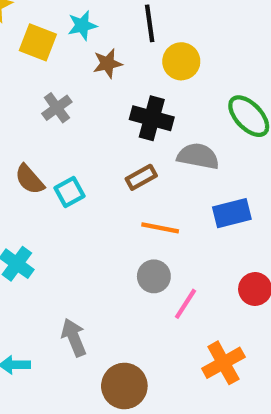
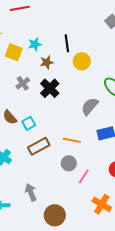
black cross: (152, 118) -> (50, 88), moved, turned 30
gray semicircle: (198, 156) -> (90, 106), turned -60
brown rectangle: (141, 177) -> (39, 146), moved, size x1.5
orange cross: (223, 363) -> (102, 204), turned -30

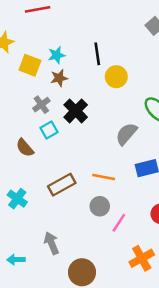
brown star: (47, 62) -> (59, 78), moved
cyan square: (29, 123) -> (49, 130), moved
orange cross: (102, 204) -> (142, 258), turned 30

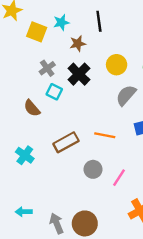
yellow circle: (116, 77) -> (117, 65), moved
brown star: (59, 78) -> (78, 44), moved
cyan square: (49, 130) -> (54, 92), turned -35
gray circle: (100, 206) -> (93, 169), moved
gray arrow: (51, 243) -> (57, 223), moved

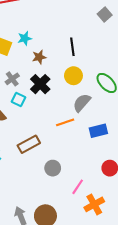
black line: (99, 21) -> (72, 47), moved
orange line: (105, 135) -> (65, 122), moved, turned -30
pink line: (119, 178) -> (78, 187), moved

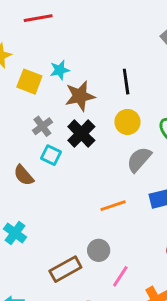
brown star: (39, 57) -> (80, 96), size x1.5
orange line: (65, 122) -> (113, 206), moved
brown rectangle: (29, 144) -> (65, 269), moved
pink line: (78, 187) -> (120, 276), moved

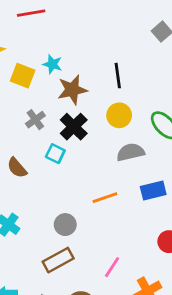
cyan star: (60, 70) -> (52, 64), turned 30
cyan square: (51, 155) -> (55, 154), moved
gray semicircle: (139, 159) -> (130, 152), turned 36
gray circle: (99, 250) -> (65, 225), moved

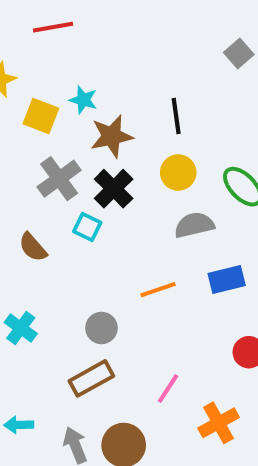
gray cross: (35, 120) -> (59, 179), size x1.5

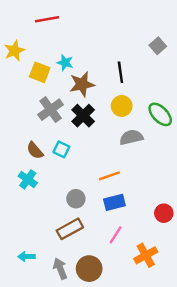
gray square: (239, 53) -> (158, 46), moved
cyan square: (87, 227) -> (61, 149), moved
blue rectangle: (227, 280) -> (114, 202), moved
cyan cross: (21, 328) -> (28, 179), moved

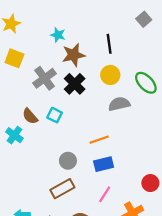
yellow square: (40, 72) -> (14, 58), moved
cyan cross: (28, 179) -> (14, 135), moved
red circle: (164, 213) -> (150, 183), moved

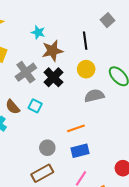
gray square: (144, 19) -> (108, 20), moved

